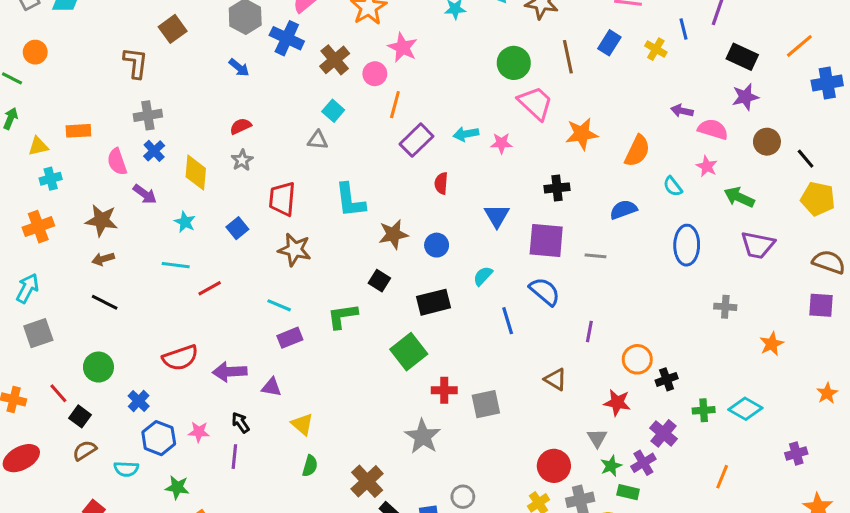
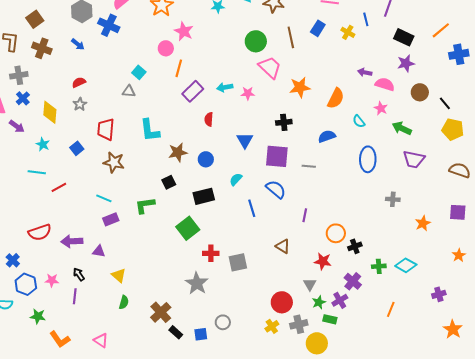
brown cross: (335, 60) -> (42, 48), moved, turned -30
black square: (379, 281) -> (169, 182), turned 32
purple square: (821, 305) -> (458, 212), moved

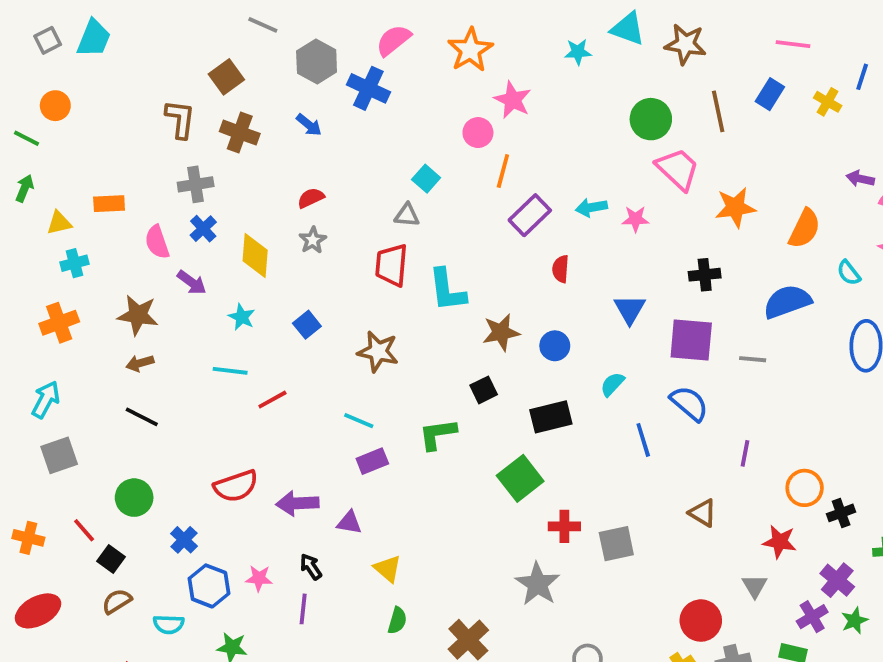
blue line: (366, 19) -> (862, 77), turned 32
red trapezoid: (106, 129) -> (391, 265), moved
blue semicircle: (327, 136) -> (787, 302), size x1.4
green star: (319, 302) -> (854, 621), moved

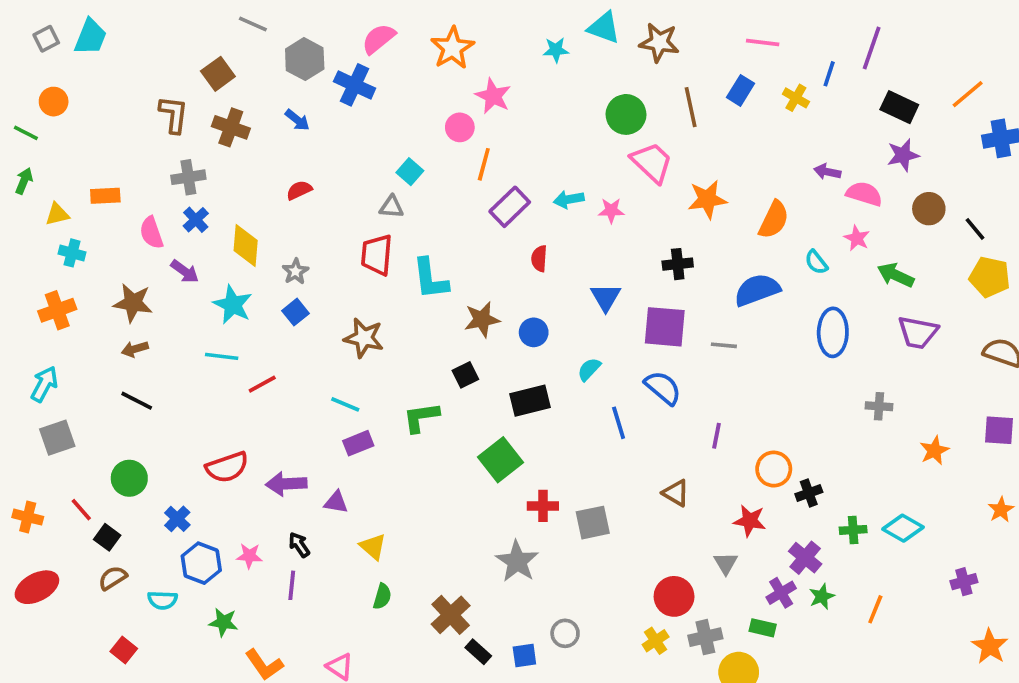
gray star: (313, 240) -> (295, 271), moved
cyan cross: (75, 263) -> (72, 253), turned 30
cyan star: (242, 317) -> (233, 305), size x1.5

